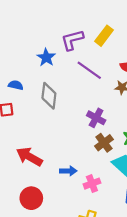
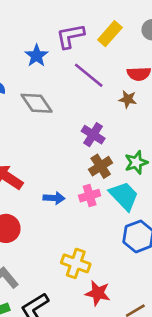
gray diamond: (49, 96) -> (37, 103), turned -45
pink cross: (92, 184) -> (90, 196), moved

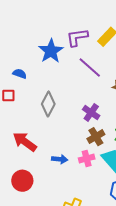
blue star: (37, 56) -> (51, 51), size x1.4
gray diamond: (37, 103) -> (48, 104), moved, turned 60

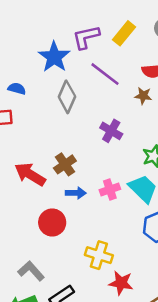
gray diamond: (48, 104) -> (67, 97), moved
brown cross: (96, 137) -> (65, 164), moved
red circle: (22, 181) -> (52, 222), moved

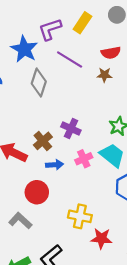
purple cross: (111, 131) -> (71, 129), moved
gray L-shape: (31, 271) -> (20, 221), moved

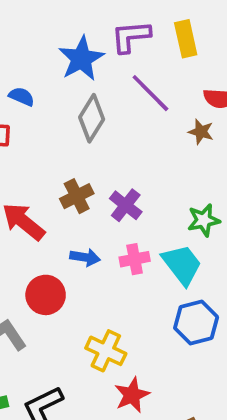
yellow rectangle: (82, 23) -> (186, 39), turned -60
brown cross: (43, 141) -> (77, 196), moved
red star: (101, 238) -> (132, 395), turned 30

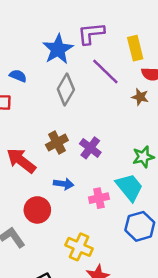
yellow rectangle: (186, 39) -> (135, 48), moved
pink cross: (135, 259) -> (99, 198), moved

